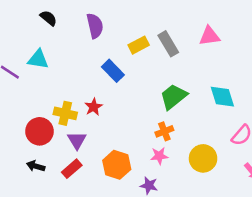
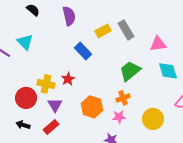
pink triangle: (209, 36) -> (158, 44), moved
cyan triangle: (38, 59) -> (25, 42), turned 36
orange hexagon: (117, 165) -> (92, 107), moved

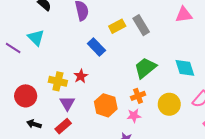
pink triangle: (158, 44) -> (184, 15), moved
red circle: (26, 98) -> (26, 96), moved
yellow circle: (153, 119) -> (169, 104), moved

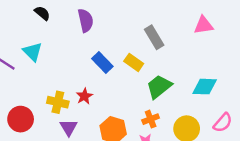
yellow rectangle: (117, 26) -> (134, 62), moved, turned 63
cyan diamond: (185, 68) -> (205, 87), turned -70

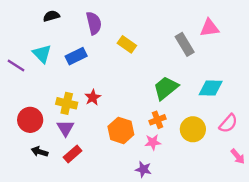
black semicircle: (42, 13) -> (51, 16), turned -56
gray rectangle: (154, 37) -> (185, 44), moved
blue rectangle: (102, 62) -> (76, 56), moved, turned -72
yellow rectangle: (134, 62) -> (127, 44), moved
purple triangle: (69, 127) -> (66, 128), moved

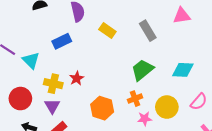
gray rectangle: (185, 44) -> (148, 31), moved
cyan triangle: (42, 54) -> (31, 60), moved
pink star: (153, 142) -> (145, 119), moved

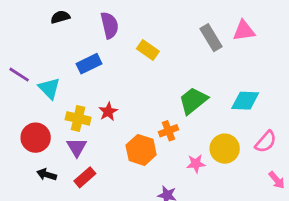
gray rectangle: (148, 31) -> (211, 38), moved
orange cross: (135, 99) -> (168, 131), moved

